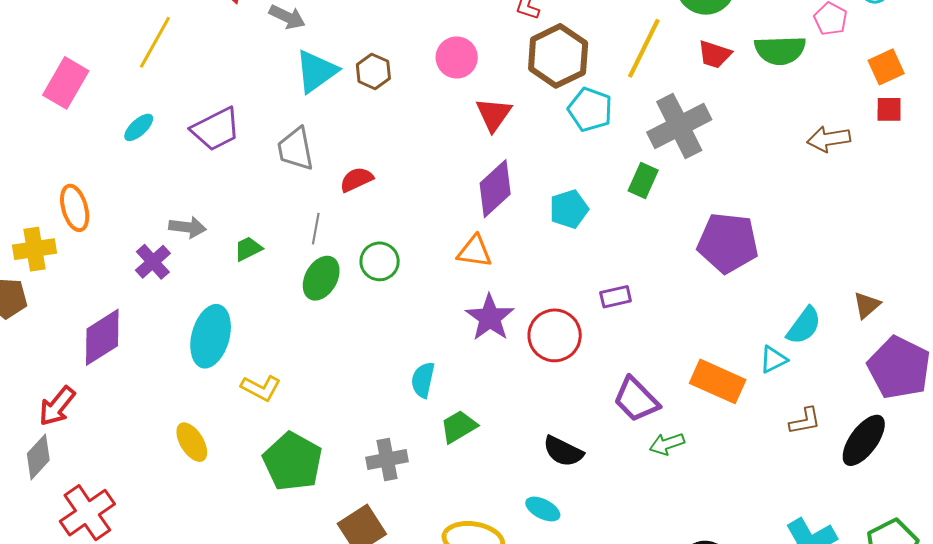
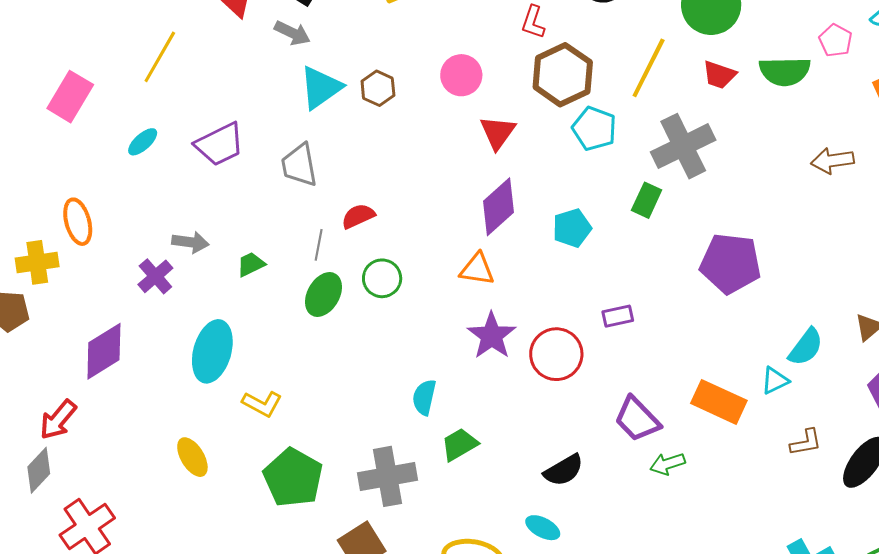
red semicircle: (356, 179) -> (358, 216), moved
black semicircle: (563, 451) -> (564, 470), turned -57
gray cross: (387, 459) -> (387, 476), size x1.4

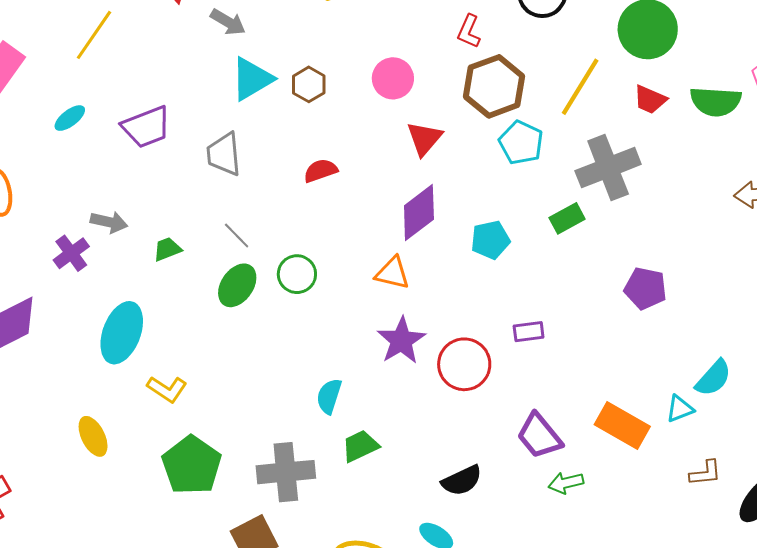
green rectangle: (647, 200) -> (567, 218), turned 32
red semicircle: (358, 216) -> (321, 171), moved
gray line: (319, 245) -> (237, 236), turned -60
purple pentagon: (731, 263) -> (645, 288), size x0.7

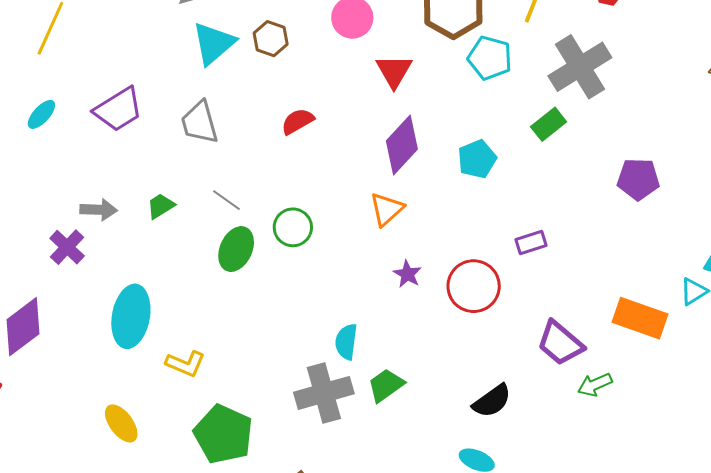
green trapezoid: (167, 249) -> (161, 206), moved
orange triangle: (392, 273) -> (387, 209), turned -45
purple star: (401, 340) -> (407, 274), size x0.6
gray cross: (286, 472) -> (324, 393), moved

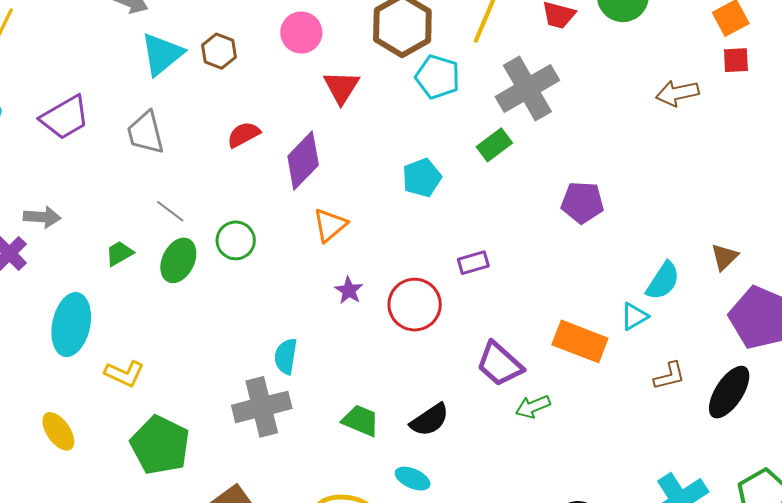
purple diamond: (402, 145) -> (303, 161), moved
green trapezoid: (161, 206) -> (119, 253), moved
green trapezoid: (386, 385) -> (361, 421), moved, turned 57

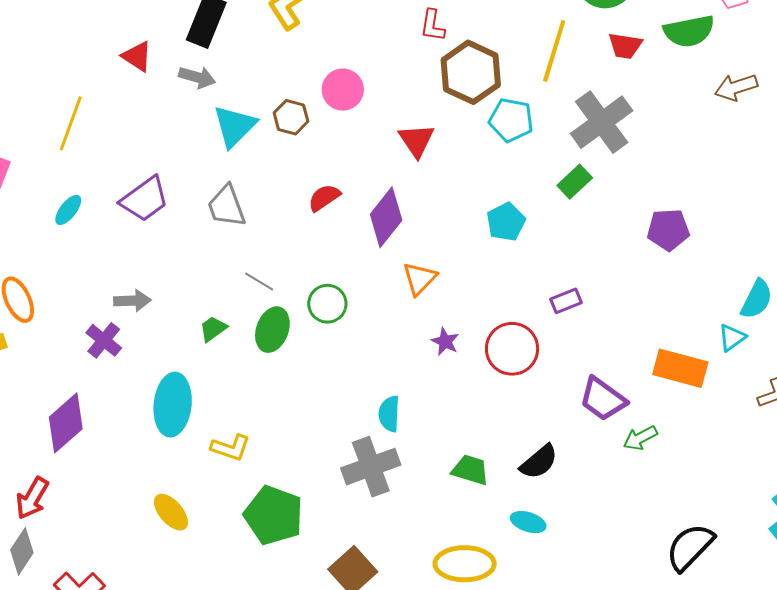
pink circle: (301, 33) -> (343, 90), moved
brown arrow: (677, 93) -> (736, 87), moved

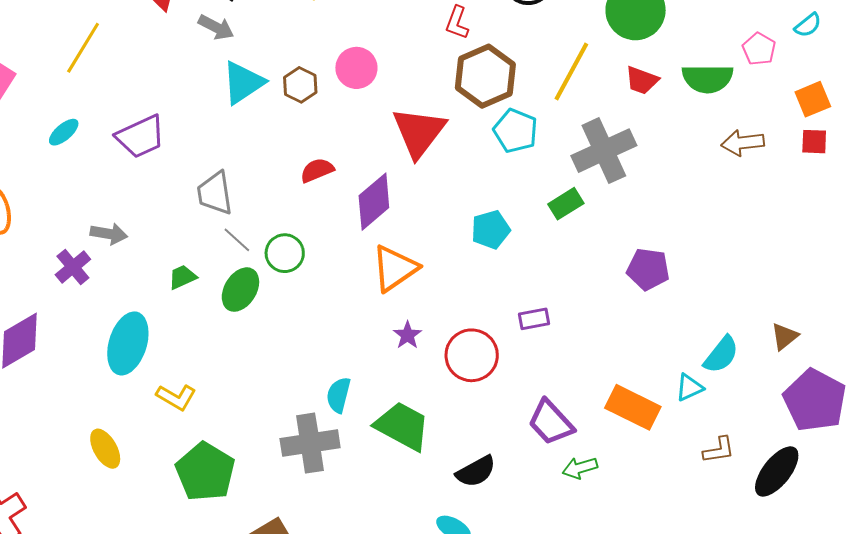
red triangle: (416, 140) -> (419, 132), size x1.5
gray trapezoid: (226, 206) -> (215, 193), moved
orange triangle: (420, 279) -> (395, 268), size x1.4
green circle: (327, 304) -> (285, 253), moved
green trapezoid: (470, 470) -> (402, 426), moved, size x1.5

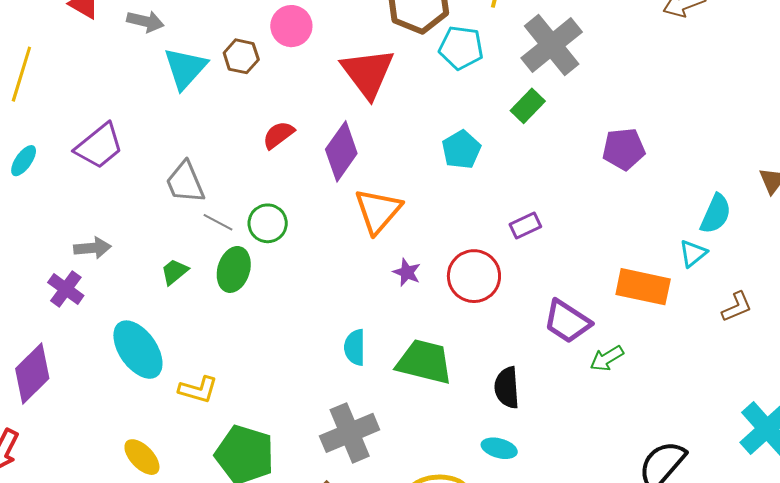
cyan ellipse: (128, 343) -> (138, 350), turned -38
gray cross: (310, 443) -> (350, 433), moved
black semicircle: (476, 471) -> (507, 388), turned 129

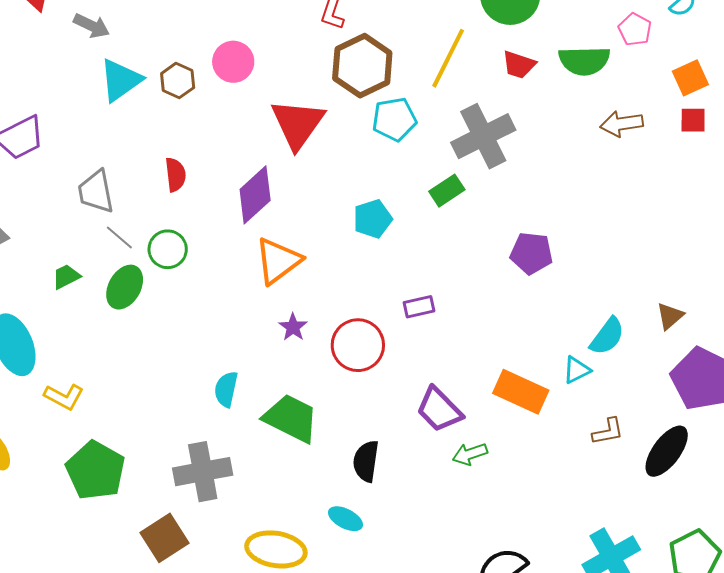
cyan pentagon: (461, 48) -> (394, 119), turned -30
red semicircle: (278, 135) -> (175, 175), moved, turned 108

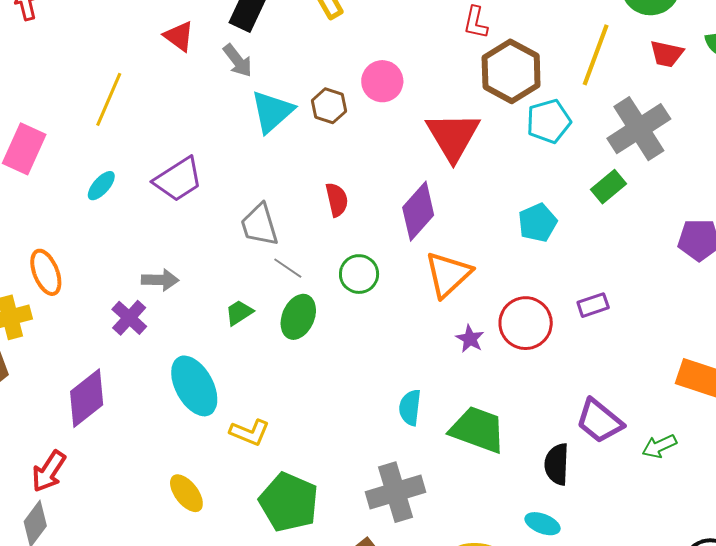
gray arrow: (92, 26) -> (238, 61), turned 33
green circle: (168, 249) -> (359, 274), moved
red circle: (358, 345) -> (526, 323), moved
purple trapezoid: (439, 410) -> (599, 421), moved

